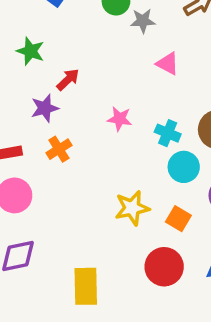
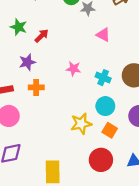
red arrow: (68, 80) -> (42, 36), moved
orange cross: (59, 149) -> (36, 87), turned 32
cyan circle: (184, 167) -> (105, 106), moved

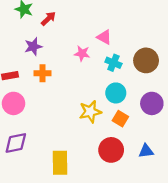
pink triangle: (103, 35) -> (104, 37), moved

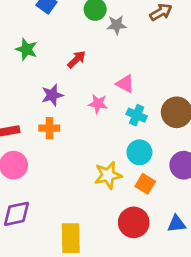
red arrow: (48, 19) -> (77, 59), moved
purple star: (33, 46) -> (52, 95), moved

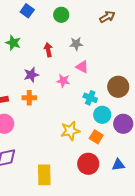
gray star: (117, 25) -> (76, 44), moved
red arrow: (77, 59) -> (48, 50), turned -56
cyan cross: (137, 115) -> (90, 98), moved
cyan circle: (139, 152) -> (102, 115), moved

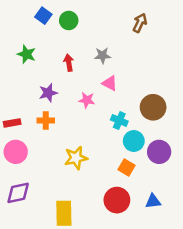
green circle: (61, 15) -> (69, 20), moved
brown arrow: (107, 17) -> (140, 23), turned -35
yellow star: (70, 131) -> (76, 158), moved

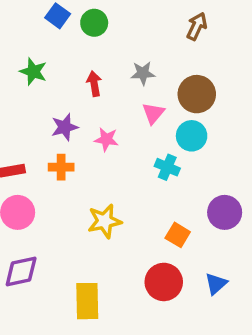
pink triangle: (110, 83) -> (153, 113), turned 42
pink star: (87, 100) -> (106, 139), moved
brown circle: (153, 107) -> (197, 94), moved
cyan circle: (134, 141) -> (192, 136), moved
blue triangle: (153, 201) -> (216, 284), turned -35

